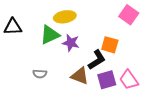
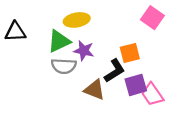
orange square: (110, 45) -> (130, 53), turned -30
gray semicircle: (40, 74) -> (64, 66), moved, size x1.5
purple square: (107, 80) -> (136, 85), moved

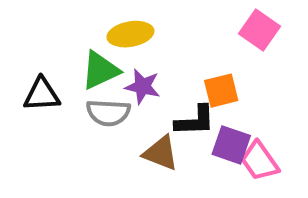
black triangle: (15, 32) -> (42, 95), moved
black L-shape: (114, 71) -> (195, 121), turned 30
purple square: (136, 85) -> (231, 145), turned 35

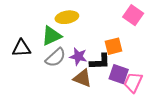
purple star: (143, 87) -> (78, 56), moved
gray semicircle: (108, 113) -> (56, 58), turned -45
pink trapezoid: (259, 161) -> (133, 82), turned 60

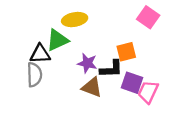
black triangle: (21, 48) -> (40, 54), moved
gray semicircle: (56, 58) -> (34, 75), moved, turned -50

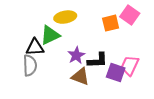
orange square: (126, 52) -> (111, 23), moved
purple star: (87, 63) -> (76, 55), turned 30
pink trapezoid: (148, 92) -> (130, 65), moved

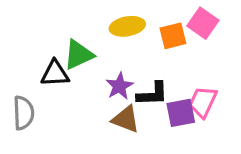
yellow ellipse: (65, 17) -> (127, 26), moved
gray semicircle: (30, 65) -> (23, 113), moved
purple square: (116, 72) -> (181, 113), turned -30

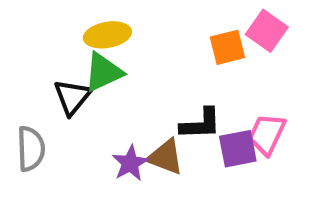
yellow ellipse: (127, 26) -> (107, 35), moved
black triangle: (55, 74) -> (72, 97), turned -48
purple star: (119, 86) -> (130, 163), moved

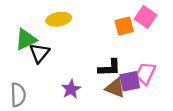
green triangle: (103, 72) -> (26, 39), moved
gray semicircle: (31, 149) -> (18, 95), moved
brown triangle: (165, 157) -> (115, 88), moved

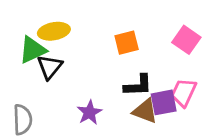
pink square: (146, 17) -> (186, 40), moved
yellow ellipse: (59, 19) -> (54, 31), moved
orange square: (124, 26) -> (127, 43), moved

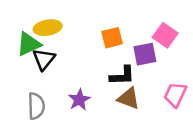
pink trapezoid: (184, 93) -> (175, 95), moved
purple square: (164, 102) -> (145, 54), moved
gray semicircle: (23, 120) -> (36, 106), moved

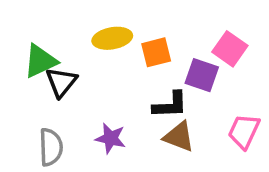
yellow ellipse: (48, 28) -> (112, 38), moved
purple square: (145, 54) -> (202, 75), turned 30
purple star: (79, 100) -> (110, 138), turned -30

